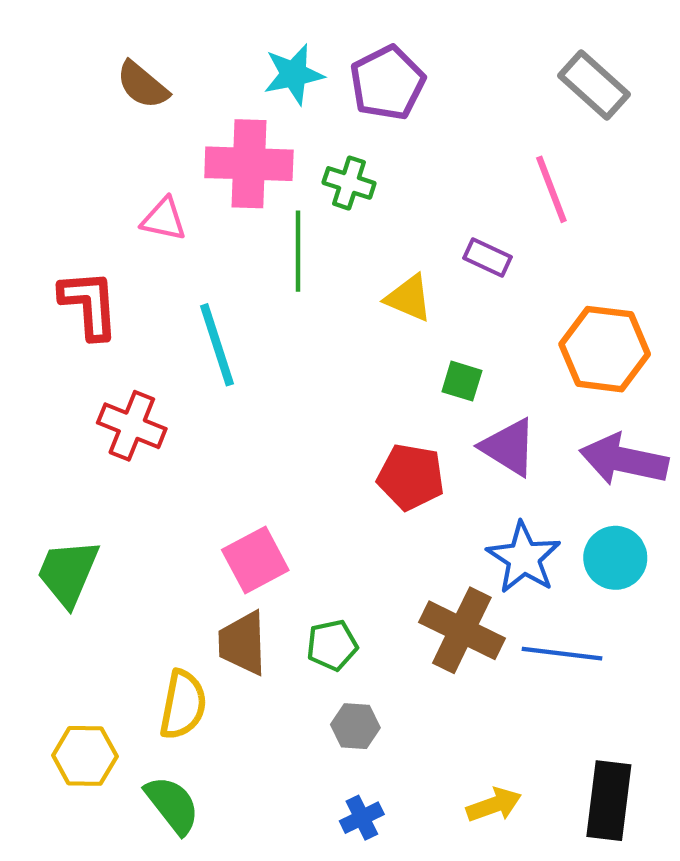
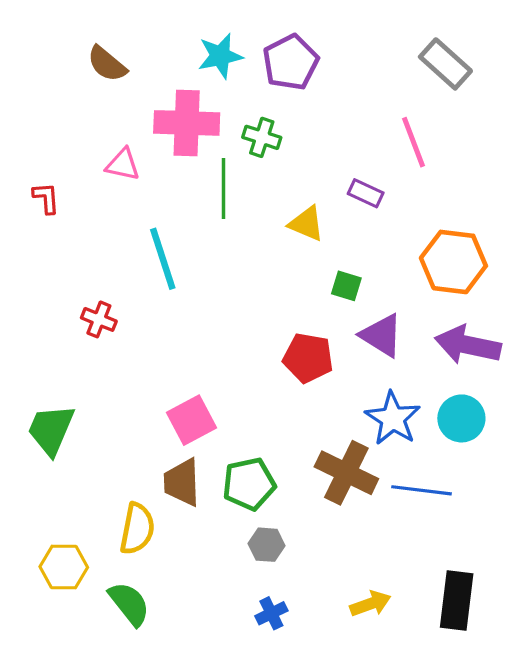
red L-shape: (89, 304) -> (46, 198), moved, size x0.6
red cross: (132, 426) -> (99, 319), size x0.7
green pentagon: (332, 645) -> (249, 484), size x1.4

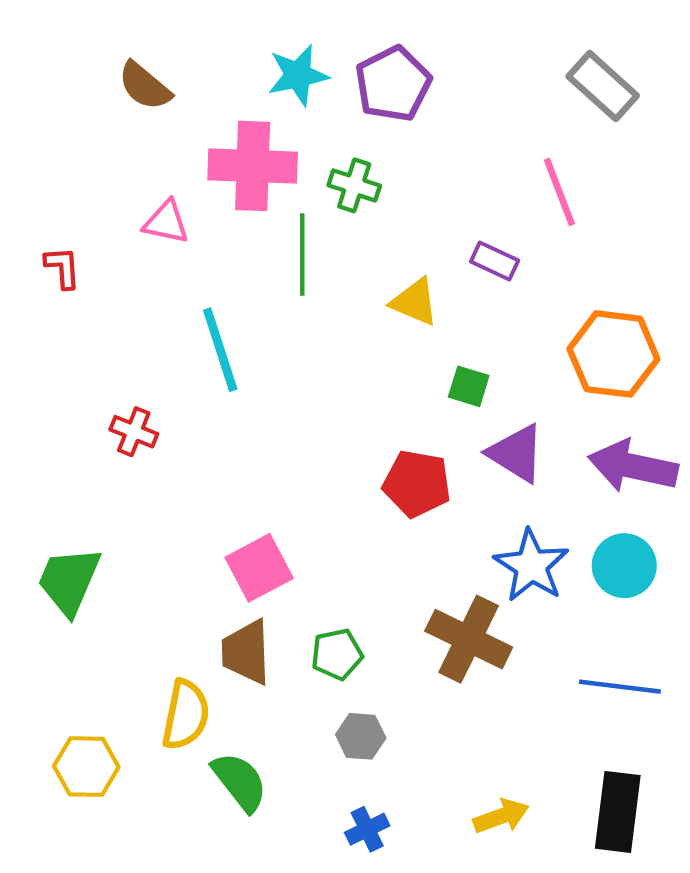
green pentagon: (249, 484) -> (337, 654), size x0.7
blue line: (422, 490) -> (620, 687), moved
green semicircle: (129, 604) -> (240, 782), moved

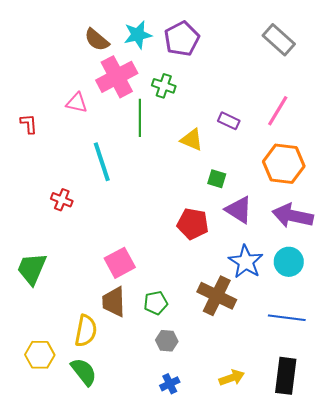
brown semicircle: (145, 86) -> (97, 40), moved
pink cross: (253, 166) -> (117, 77), turned -30
pink line: (559, 192) -> (278, 111), moved, turned 52
green semicircle: (240, 782) -> (84, 372), moved

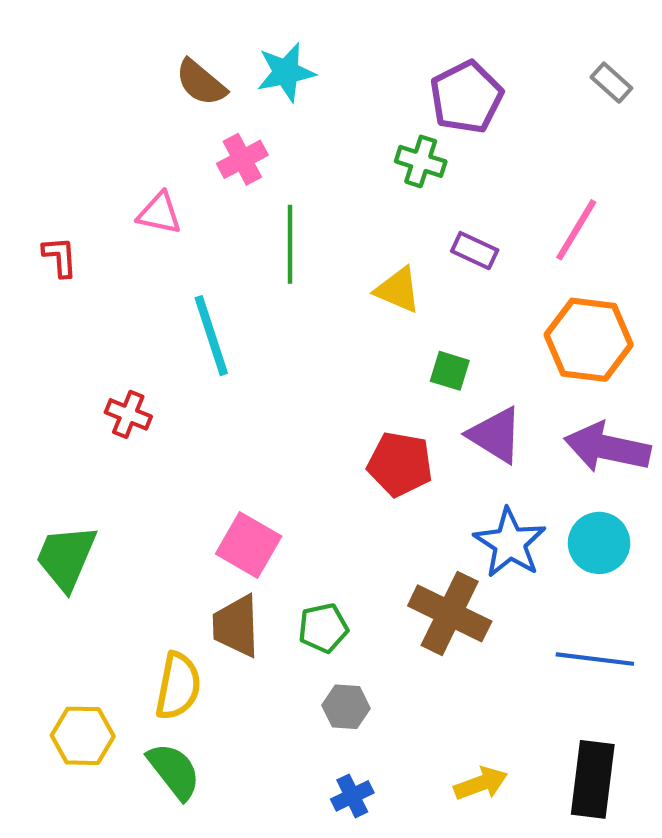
purple pentagon: (182, 39) -> (466, 97), moved
gray rectangle: (279, 40) -> (611, 83), moved, size x0.6
pink cross: (117, 77) -> (242, 159), size x0.6
green cross: (164, 86) -> (421, 161), moved
pink square: (120, 263) -> (249, 545), turned -32

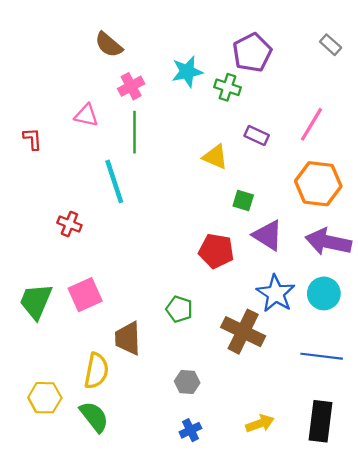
cyan star: (286, 72) -> (187, 72), moved
green line: (290, 244) -> (134, 132), moved
pink square: (249, 545) -> (85, 295), moved, turned 36
green pentagon: (323, 628) -> (179, 309), moved, turned 30

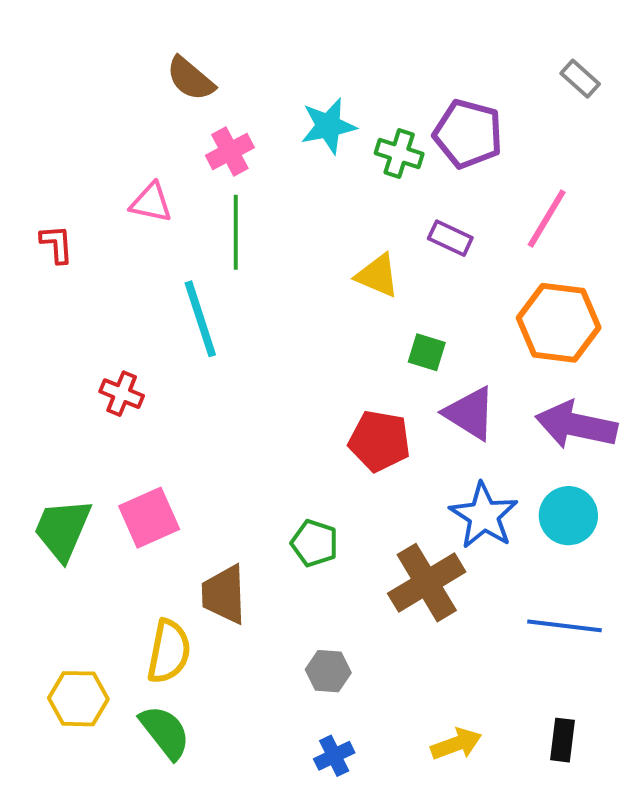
purple pentagon: (252, 53) -> (468, 134), moved, turned -30
brown cross: (243, 332) -> (427, 583), turned 33
black rectangle: (320, 421) -> (562, 740), size x0.6

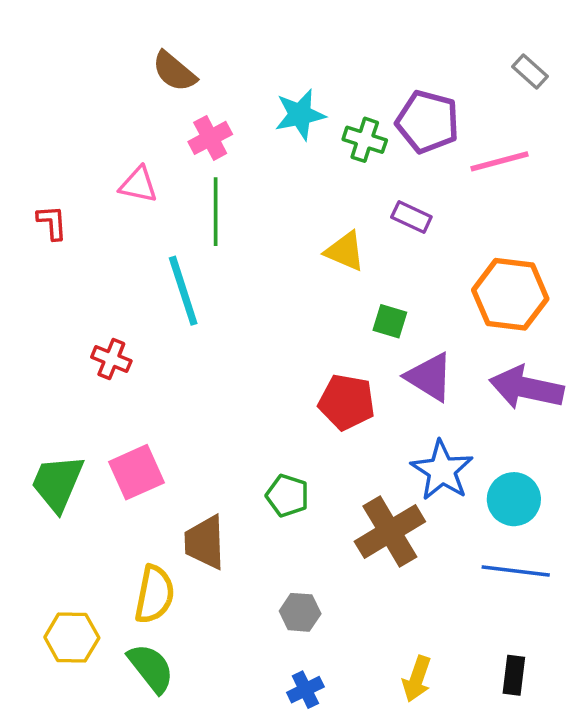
pink line: (547, 218) -> (499, 161), moved, turned 44
cyan circle: (568, 516) -> (514, 499), moved
yellow arrow: (456, 744) -> (417, 679), turned 129

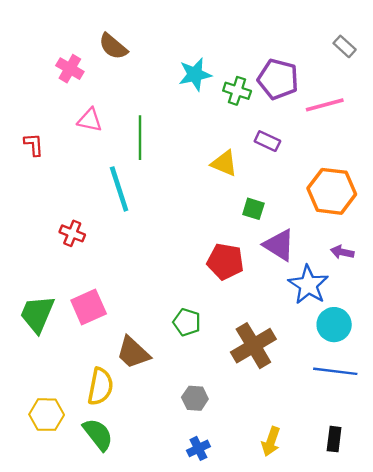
pink cross: (210, 138) -> (70, 69), moved, turned -32
purple arrow: (526, 388) -> (342, 252), size x0.5
blue star: (442, 470) -> (308, 285), moved
brown trapezoid: (205, 542) -> (133, 353), turned -45

